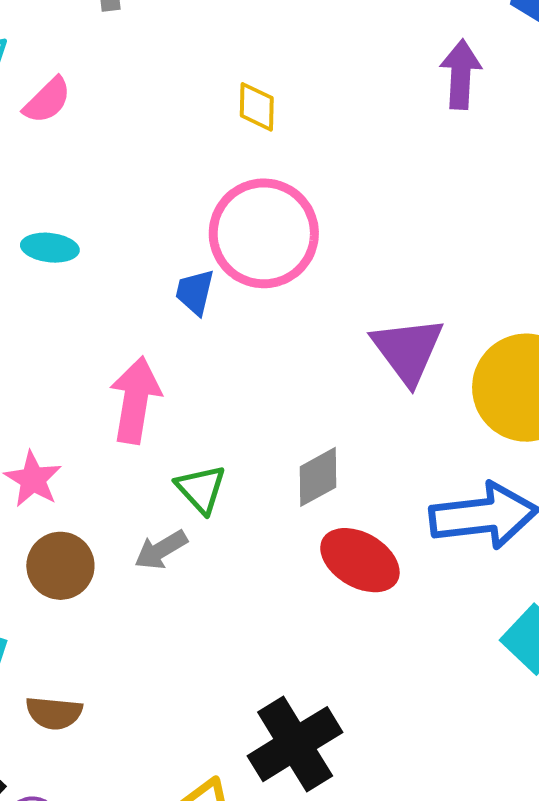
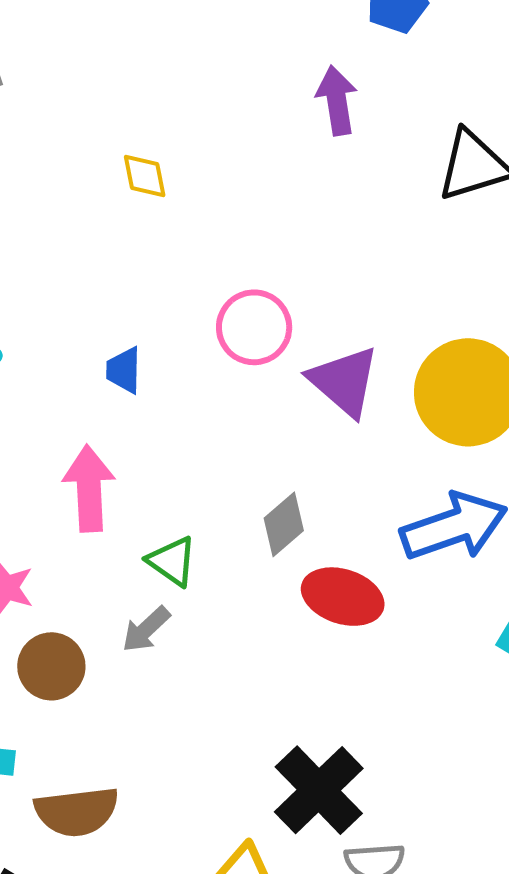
pink circle: (264, 233) -> (254, 327), moved, size x0.7
brown semicircle: (54, 713) -> (77, 812), size x1.5

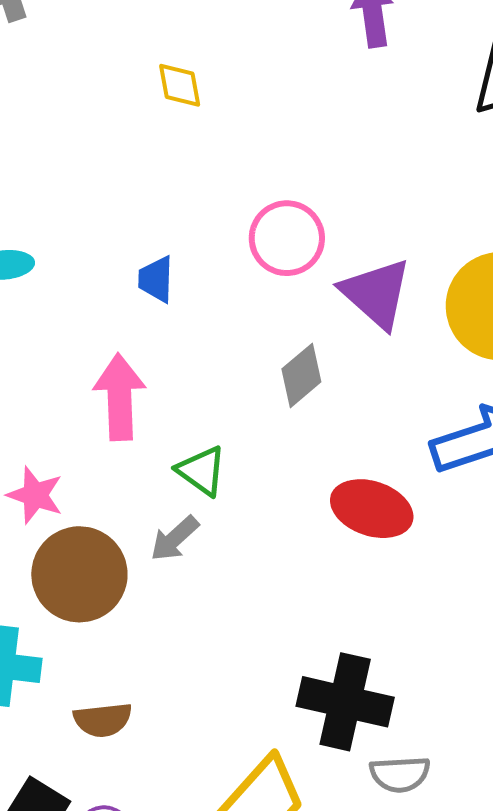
gray diamond: (284, 524) -> (301, 375), moved
brown circle: (51, 666) -> (79, 574), size x1.4
black cross: (319, 790) -> (345, 702), turned -34
brown semicircle: (77, 812) -> (103, 720), size x0.7

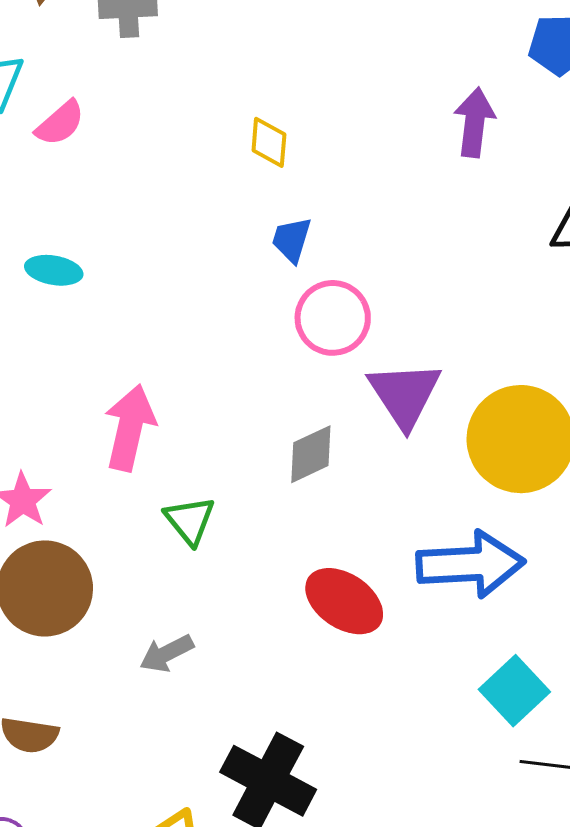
blue trapezoid: (156, 279) -> (292, 240), moved
gray arrow: (175, 539) -> (167, 653), moved

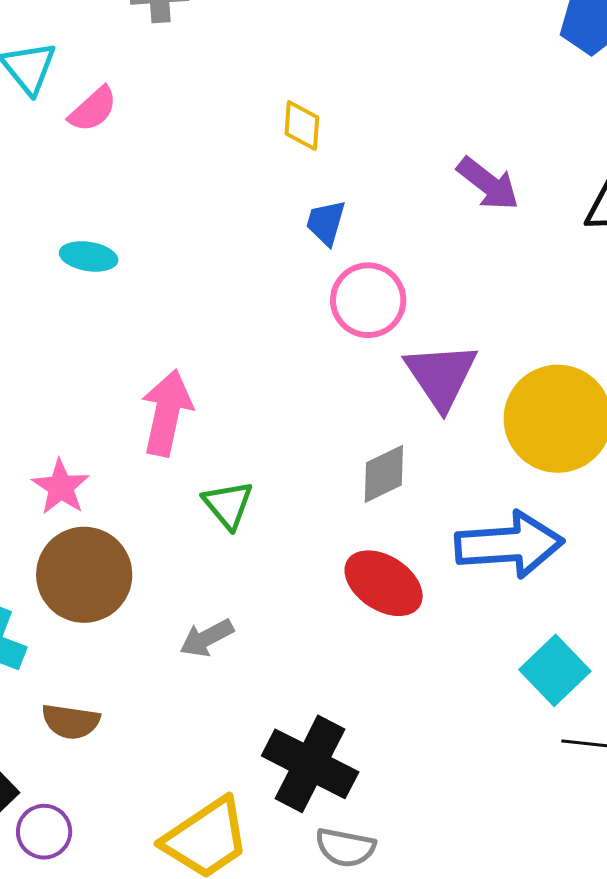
purple arrow: (474, 122) -> (488, 184), moved, turned 122
gray diamond: (311, 454) -> (384, 474), moved

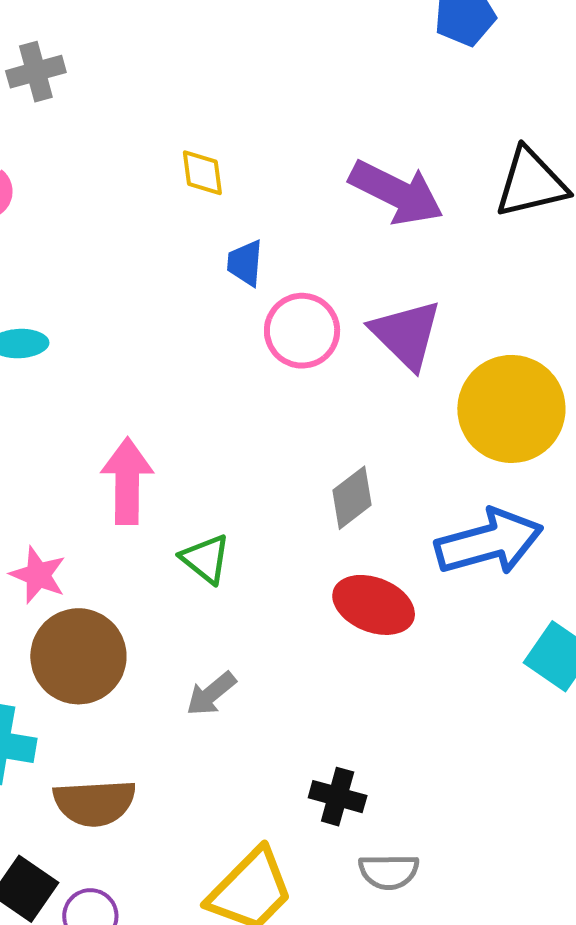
purple arrow: (488, 184) -> (396, 193), size x1.4
purple triangle: (441, 376) -> (406, 334), moved
brown semicircle: (71, 721) -> (95, 803), size x1.4
black cross: (310, 764) -> (338, 797), size x0.6

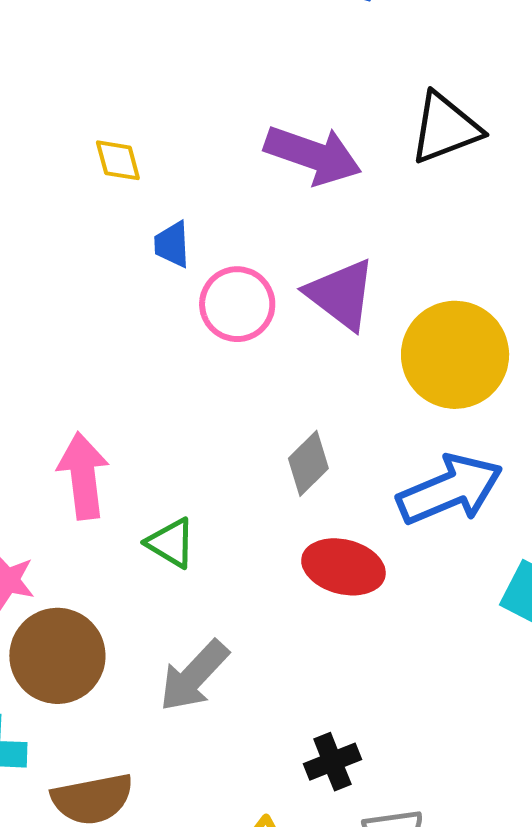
gray arrow: (211, 694) -> (194, 676), size x1.5
black cross: (338, 797) -> (332, 762), turned -30

